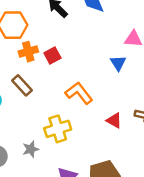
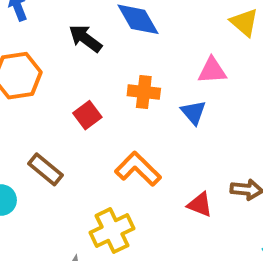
orange cross: (28, 52) -> (144, 92), moved, turned 30

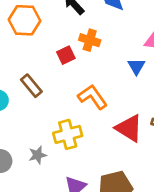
orange cross: (144, 92) -> (90, 40), moved
red triangle: (200, 205) -> (129, 128), size x1.6

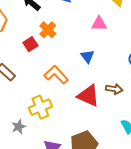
orange cross: (90, 40) -> (48, 30), turned 35
blue triangle: (136, 66) -> (87, 56), moved

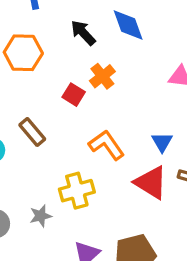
red square: (30, 44) -> (74, 95), turned -32
blue triangle: (87, 56) -> (162, 142), moved

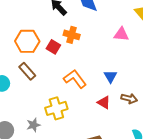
orange hexagon: (23, 53) -> (27, 41), moved
orange cross: (102, 76) -> (72, 35), turned -35
red triangle: (151, 183) -> (104, 102), size x0.6

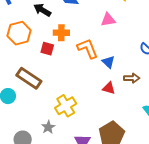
orange hexagon: (27, 41) -> (19, 33), moved
brown rectangle: (27, 71) -> (29, 78), size x1.4
orange L-shape: (75, 79) -> (88, 49), moved, turned 30

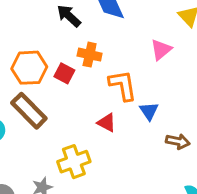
pink triangle: (108, 20) -> (161, 50), turned -42
orange hexagon: (19, 33) -> (29, 68), moved
red triangle: (109, 88) -> (107, 123), moved

